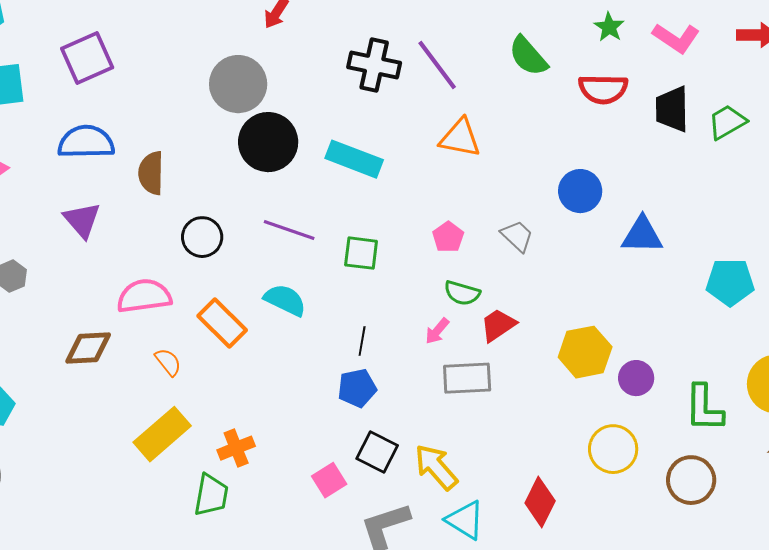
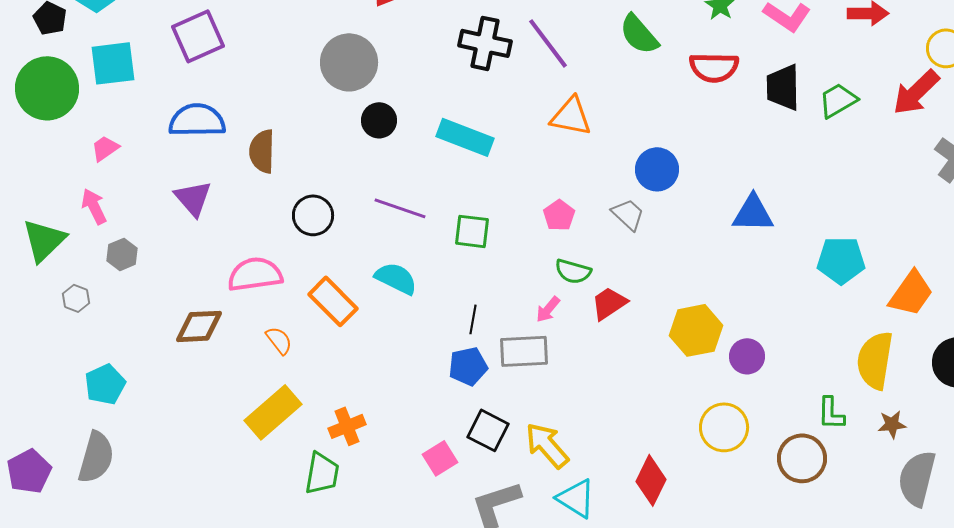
black circle: (268, 142) -> (379, 120), size x0.6
blue circle: (580, 191) -> (657, 169), moved
gray rectangle: (467, 378) -> (524, 351), moved
green L-shape: (704, 408) -> (831, 413), moved, size x0.7

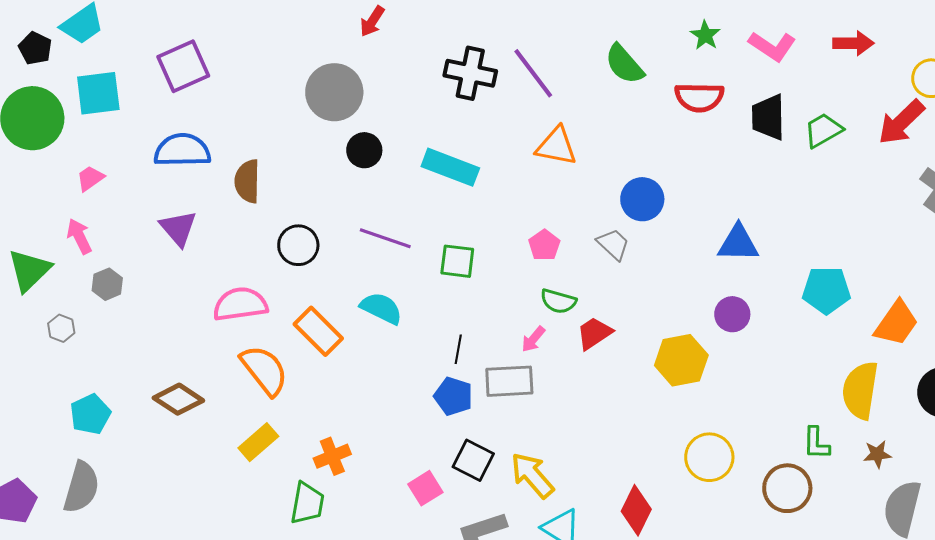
brown diamond: (199, 326) -> (178, 399), moved, turned 36
orange semicircle: (279, 340) -> (264, 370), size x1.8
purple circle: (747, 356) -> (732, 314), moved
blue pentagon: (468, 366) -> (453, 396), turned 30
yellow rectangle: (273, 412) -> (258, 442), size x0.7

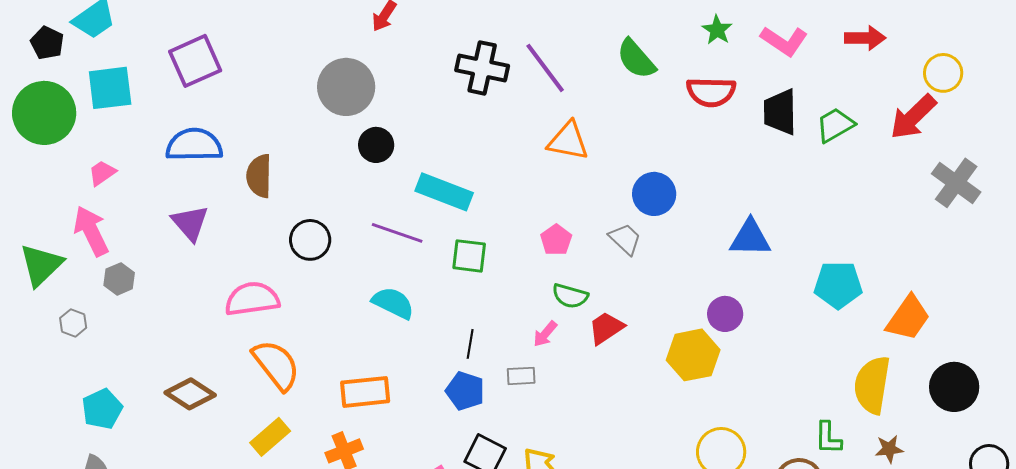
cyan rectangle: (450, 167) -> (444, 192), moved
pink arrow: (79, 236) -> (91, 231), size x1.4
purple circle: (732, 314) -> (725, 314), moved
orange rectangle: (318, 331) -> (365, 392), moved, turned -51
gray rectangle: (509, 381) -> (521, 376), size x0.6

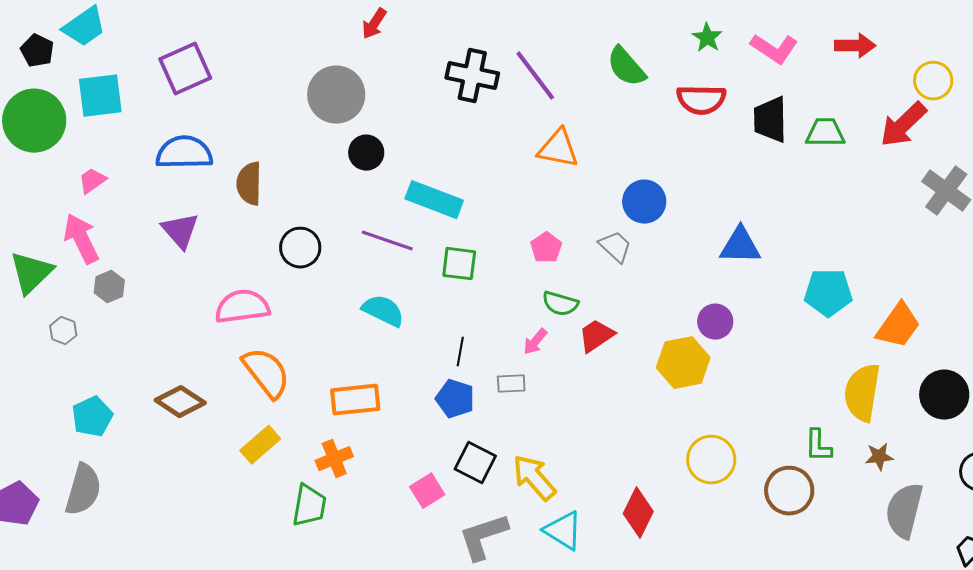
green trapezoid: (835, 125) -> (825, 133), turned 30

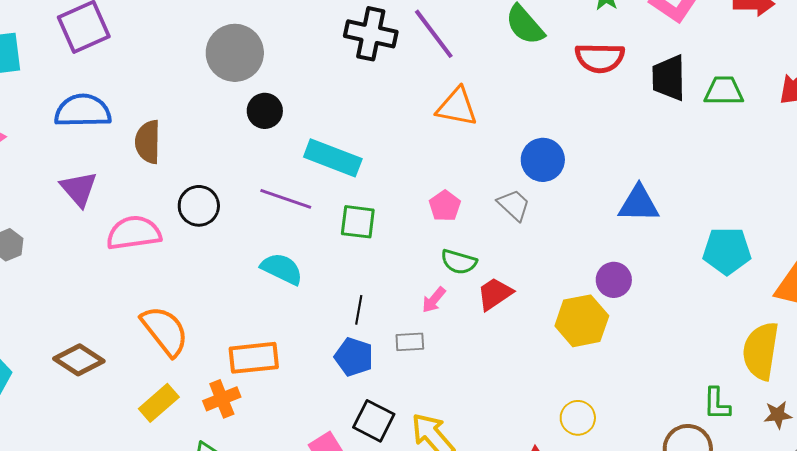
pink semicircle: (242, 307) -> (134, 233), moved
orange cross: (334, 459) -> (222, 399), moved
yellow circle: (711, 460) -> (578, 418), moved, size x0.7

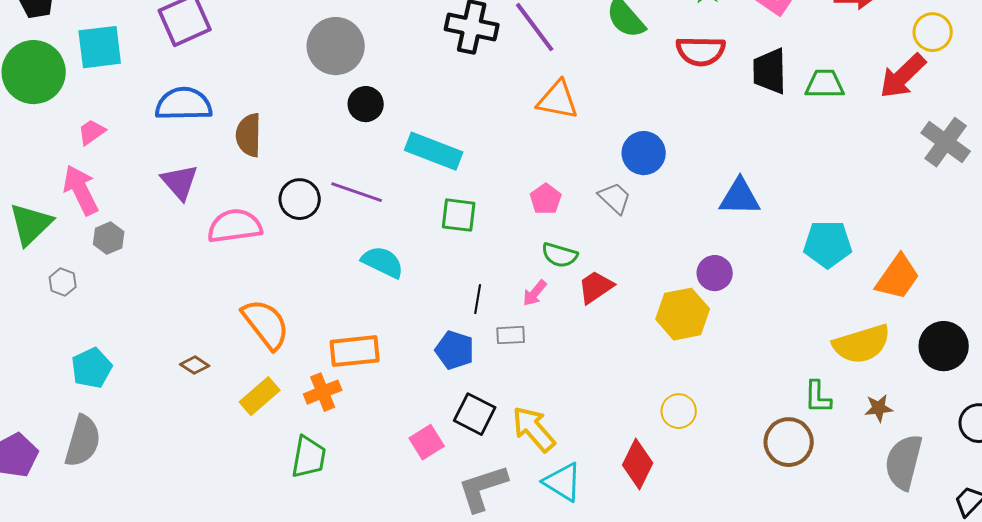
purple line: (286, 199) -> (357, 192), moved
black line: (359, 310) -> (478, 299), moved
yellow semicircle: (761, 351) -> (862, 344), turned -116
brown diamond: (79, 360) -> (195, 365), moved, size x0.6

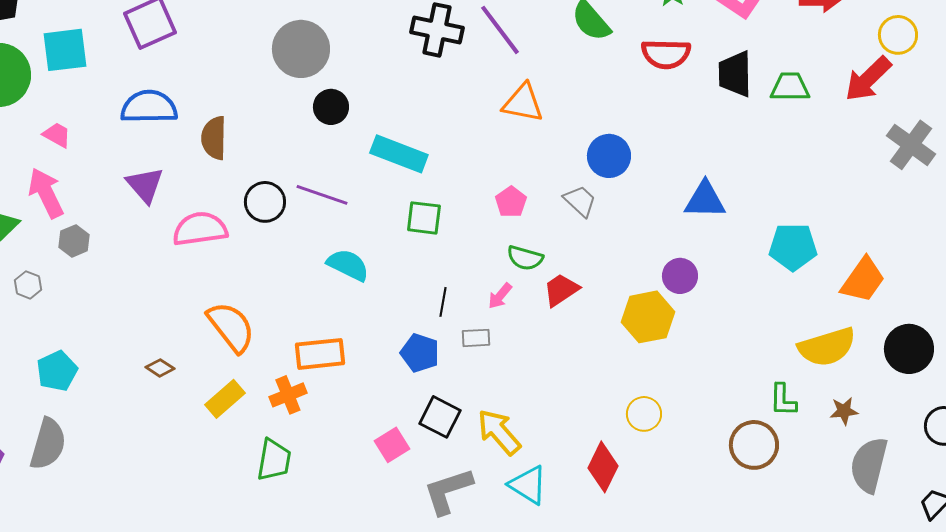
pink trapezoid: (92, 132) -> (57, 135), turned 64

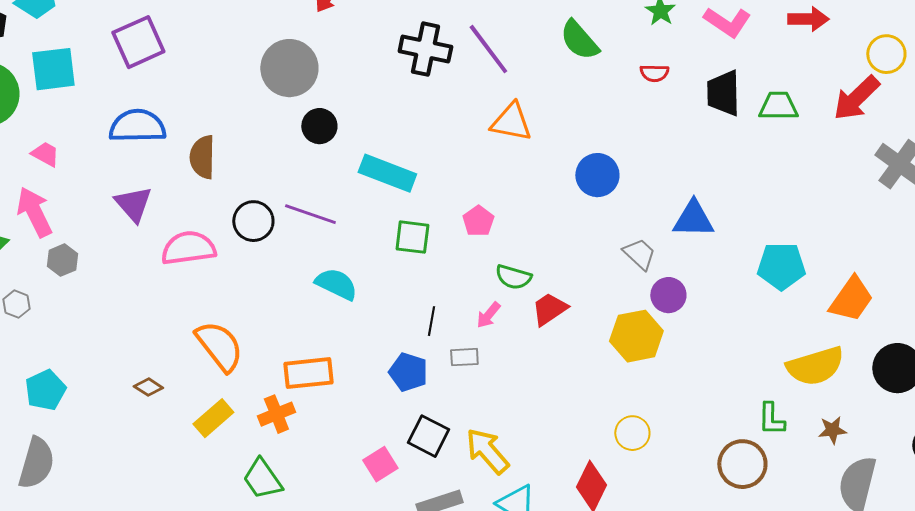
red semicircle: (666, 54) -> (654, 73), size x0.6
gray trapezoid: (580, 201) -> (639, 254), moved
pink pentagon: (511, 202) -> (478, 221), moved
green trapezoid: (274, 460) -> (262, 479), turned 135

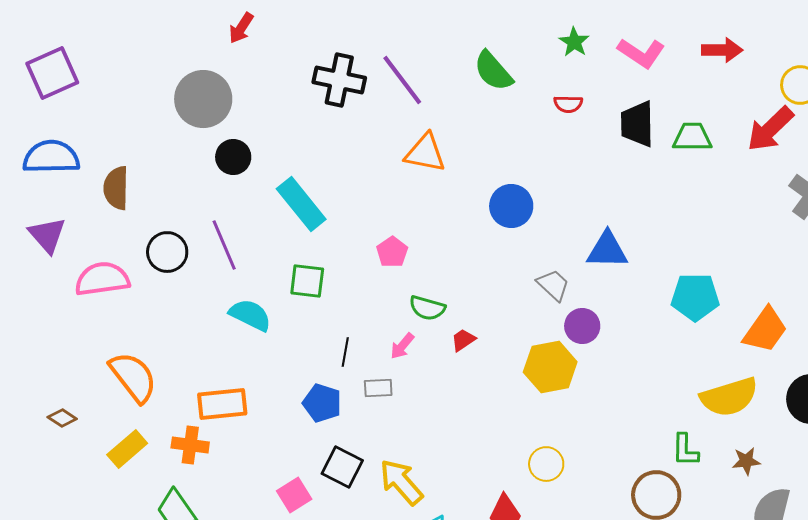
cyan rectangle: (387, 173) -> (301, 204), turned 30
purple line: (310, 214) -> (224, 245), turned 48
green square: (412, 237) -> (307, 281), moved
red trapezoid: (549, 309) -> (463, 340), size x0.7
orange cross: (276, 414) -> (190, 445), turned 30

